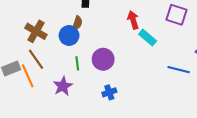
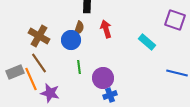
red arrow: (133, 20) -> (106, 29), moved
purple circle: (103, 59) -> (103, 78), moved
purple star: (63, 86) -> (50, 93), moved, turned -30

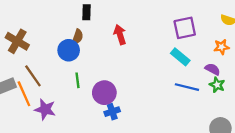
purple square: (175, 20) -> (185, 28), turned -30
red arrow: (106, 29) -> (120, 35), moved
brown cross: (39, 36) -> (17, 41), moved
cyan rectangle: (147, 42) -> (180, 57), moved

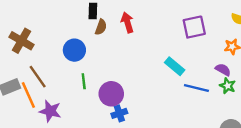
red arrow: (120, 35) -> (127, 22), moved
brown semicircle: (78, 37) -> (101, 27), moved
cyan rectangle: (180, 57) -> (175, 66), moved

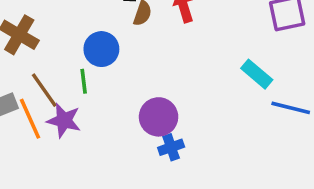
green line: (84, 81) -> (84, 81), moved
purple star: (50, 111) -> (64, 120), moved

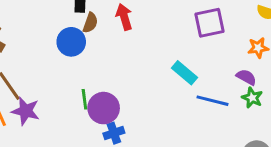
blue circle: (101, 49) -> (71, 42), moved
green line: (84, 81) -> (84, 99), moved

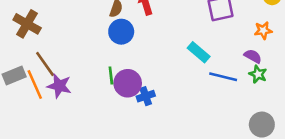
blue circle: (71, 42) -> (121, 32), moved
blue cross: (114, 133) -> (146, 96), moved

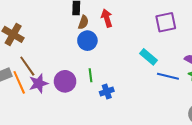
green line: (111, 76) -> (90, 75), moved
purple circle: (128, 83) -> (65, 81), moved
purple star: (59, 86) -> (39, 83), turned -30

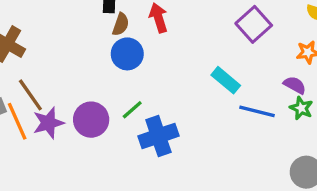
purple square: (166, 22) -> (254, 24), turned -30
green line: (90, 75) -> (132, 110), turned 56
blue cross: (107, 92) -> (158, 136), size x1.6

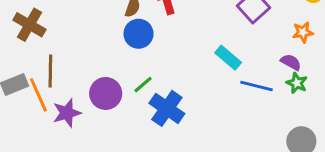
brown line: (30, 95) -> (50, 71), turned 36
purple star: (48, 123) -> (67, 113), moved
blue cross: (158, 136) -> (167, 108), turned -36

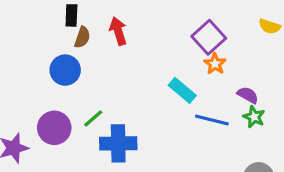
orange star: (303, 32) -> (215, 64), moved, turned -30
blue circle: (139, 34) -> (65, 70), moved
blue cross: (167, 108) -> (118, 143), turned -36

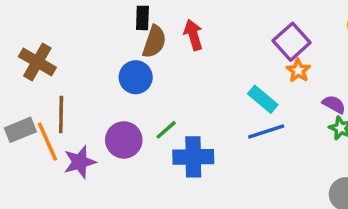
brown semicircle: (82, 37) -> (154, 42), size x1.4
blue line: (212, 120) -> (266, 131), moved, turned -32

